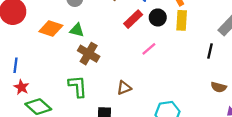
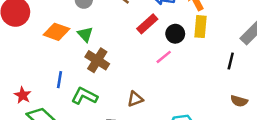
black circle: (158, 17) -> (175, 34), moved
green triangle: (77, 30) -> (85, 34), turned 32
blue line: (16, 65) -> (60, 80), moved
green L-shape: (78, 86) -> (84, 96), turned -60

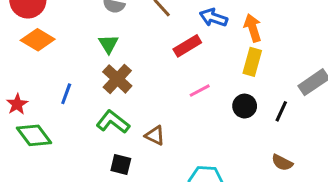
orange diamond: (57, 32) -> (38, 40), moved
black circle: (175, 34) -> (245, 106), moved
green L-shape: (84, 96) -> (113, 122), moved
brown triangle: (135, 99) -> (155, 135), turned 35

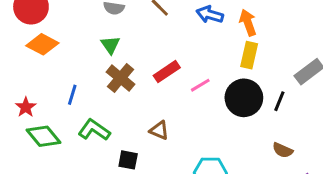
red rectangle: (187, 46) -> (167, 72), moved
black circle: (245, 106) -> (244, 98), size x1.6
green L-shape: (113, 122) -> (94, 130), moved

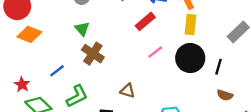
red rectangle: (167, 72) -> (145, 21), moved
blue line: (72, 95) -> (57, 71), turned 42
black line: (279, 101) -> (218, 67), moved
green L-shape: (94, 130) -> (77, 96), turned 125

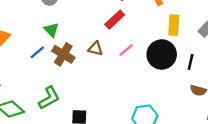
yellow rectangle: (190, 24) -> (174, 25), moved
blue line: (57, 71) -> (37, 52), moved
brown triangle: (128, 91) -> (95, 49), moved

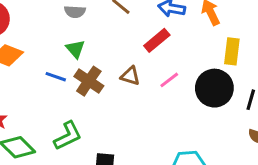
blue line: (37, 52) -> (56, 77), turned 56

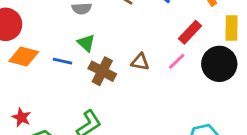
red rectangle: (157, 40) -> (190, 32), moved
blue line: (56, 77) -> (62, 61), moved

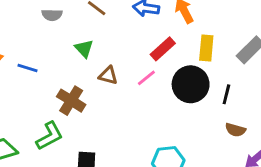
green triangle: (86, 43) -> (84, 48), moved
brown cross: (102, 71) -> (71, 101), moved

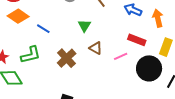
red rectangle: (163, 49) -> (137, 40), turned 48
green L-shape: (49, 136) -> (31, 55), moved

